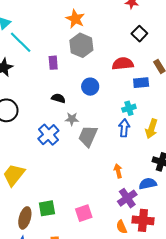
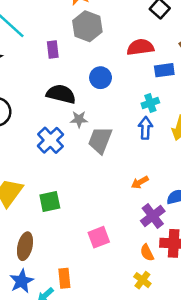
black semicircle: (58, 98) -> (61, 94), size x1.6
orange arrow: (118, 171) -> (140, 182), turned -104
green square: (47, 208) -> (50, 202), moved

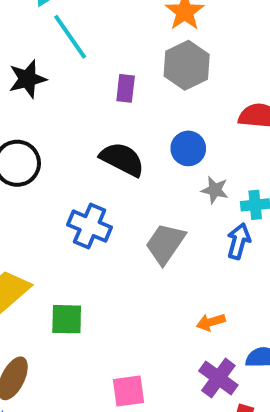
gray star: (79, 119) -> (215, 190), moved
blue cross: (50, 140) -> (90, 226), turned -36
purple cross: (153, 216) -> (218, 378), turned -30

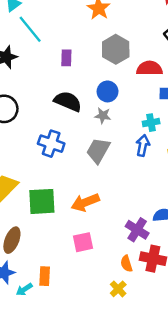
gray hexagon: (187, 65) -> (116, 49), moved
gray star: (215, 190) -> (103, 116), moved
green square: (67, 319) -> (42, 201), size x1.4
orange arrow: (211, 322) -> (85, 202), moved, size x1.6

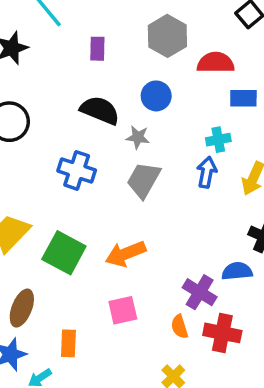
gray star: (103, 116) -> (138, 137), moved
green square: (42, 201) -> (64, 253), turned 32
orange semicircle: (126, 264) -> (179, 327), moved
orange rectangle: (45, 276) -> (68, 343), moved

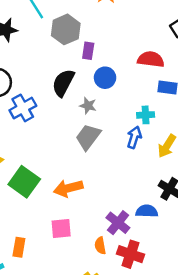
gray hexagon: (167, 36) -> (66, 29), moved
purple rectangle: (97, 49) -> (88, 51), moved
black semicircle: (100, 110) -> (63, 83), turned -92
blue cross: (77, 170) -> (23, 108), moved, turned 35

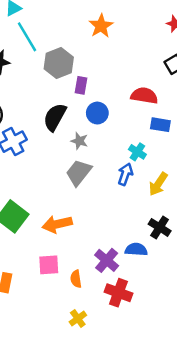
cyan cross: (146, 115) -> (137, 152), turned 35
orange semicircle: (100, 246) -> (76, 279), moved

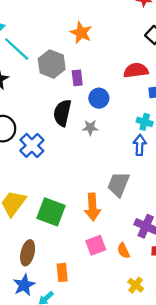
orange star: (101, 26) -> (81, 33), moved
gray trapezoid: (79, 173) -> (119, 184), moved
orange arrow: (57, 224) -> (92, 207), turned -64

